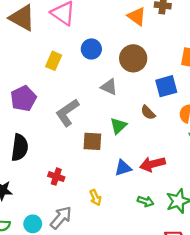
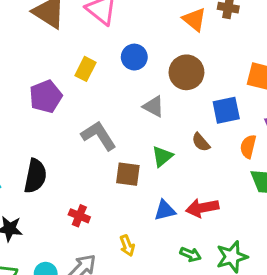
purple pentagon: (23, 99) -> (46, 96), moved
gray L-shape: (67, 113) -> (99, 136), turned 88

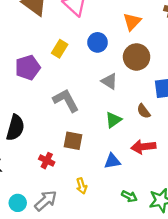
orange triangle: (194, 19) -> (132, 22), moved, turned 30
brown square: (128, 174) -> (73, 141), moved
red arrow: (202, 208) -> (143, 147), moved

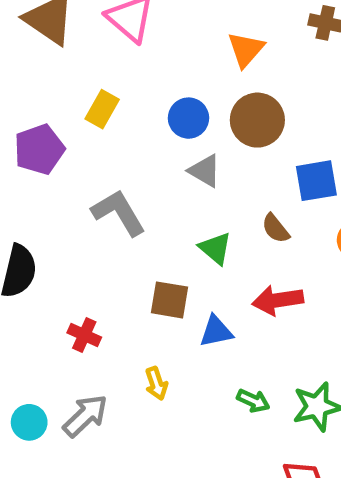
blue circle: (98, 42) -> (188, 118), moved
green triangle: (113, 120) -> (215, 248), turned -42
brown square: (73, 141) -> (169, 300), moved

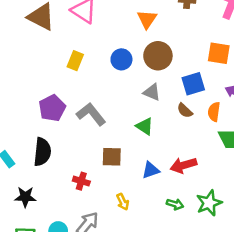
purple pentagon: (39, 149) -> (52, 108), moved
gray triangle: (205, 171) -> (152, 92), moved
brown semicircle: (276, 228) -> (185, 110), moved
brown square: (169, 300) -> (112, 157), moved
red arrow: (278, 300) -> (184, 165), moved

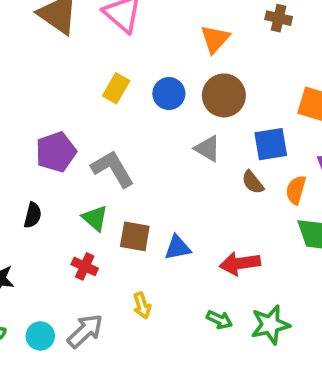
yellow rectangle: (75, 61) -> (116, 88), moved
green triangle: (145, 126) -> (95, 218), moved
black semicircle: (42, 152) -> (33, 215), size x0.6
blue triangle: (151, 170) -> (178, 248), moved

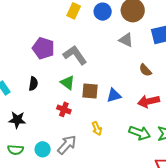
purple pentagon: (56, 152) -> (43, 48), turned -30
brown semicircle: (253, 182) -> (145, 70), moved
green arrow: (219, 320) -> (140, 133), size x1.5

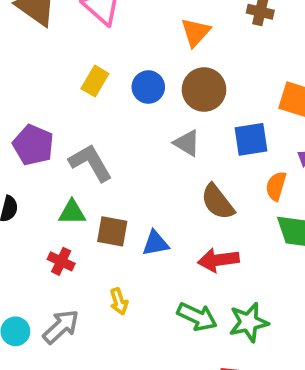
brown semicircle: (145, 70) -> (218, 202), size x1.5
green triangle: (67, 83) -> (72, 212), turned -42

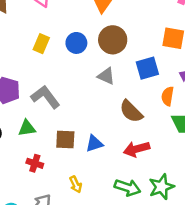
green triangle: (72, 212) -> (27, 128), moved

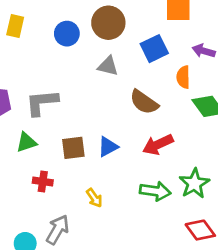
yellow rectangle: (41, 44) -> (15, 26), moved
gray L-shape: (45, 97) -> (42, 102), turned -48

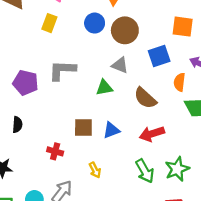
blue circle: (67, 34) -> (95, 23), moved
gray L-shape: (42, 102) -> (62, 70), moved
green triangle: (26, 142) -> (104, 88), moved
green arrow: (155, 191) -> (145, 171), turned 45

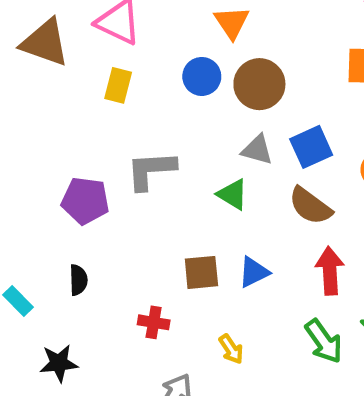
blue square: (159, 56) -> (311, 147), moved
green triangle: (104, 88) -> (233, 194), turned 48
red arrow: (152, 134) -> (330, 271), turned 110

